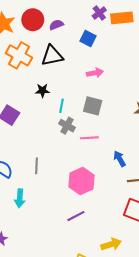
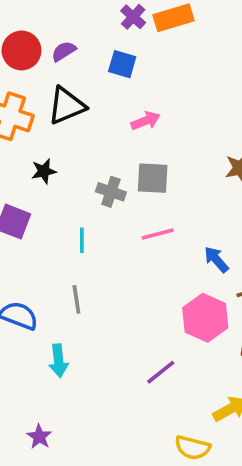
black star: (42, 90) -> (44, 171), moved
cyan line: (62, 106) -> (82, 240), moved
gray cross: (67, 126) -> (111, 192), moved
pink hexagon: (81, 181) -> (205, 318), moved

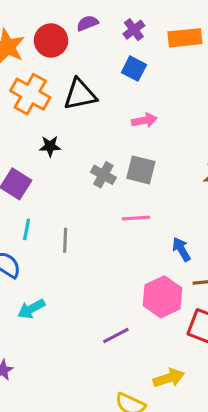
purple cross: (133, 17) -> (134, 30), moved
purple semicircle: (64, 51) -> (87, 23), moved
cyan line: (82, 240) -> (27, 229), moved
gray line: (76, 299) -> (65, 240), moved
cyan arrow: (59, 361) -> (31, 309), turned 56

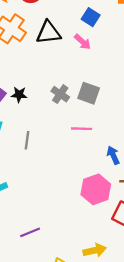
pink arrow: (144, 120) -> (83, 42), moved, turned 48
black star: (50, 146) -> (19, 94), moved
purple line: (116, 336) -> (30, 232), moved

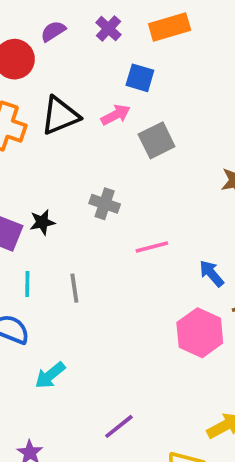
blue square: (91, 17) -> (140, 78), moved
pink arrow: (83, 42) -> (116, 115), turned -54
gray square: (89, 93) -> (157, 140), moved, turned -30

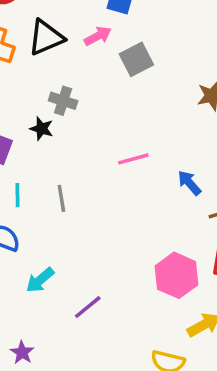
gray cross: (105, 204) -> (63, 101), moved
black star: (42, 222) -> (42, 129), moved, turned 30
pink hexagon: (200, 333) -> (177, 275), moved
purple line: (119, 426) -> (88, 307), moved

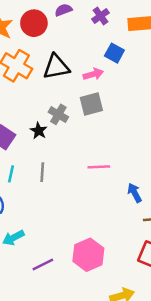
gray square: (136, 59) -> (91, 104), moved
gray line: (61, 198) -> (42, 172), moved
pink hexagon: (177, 275) -> (88, 255), moved

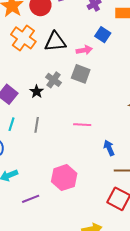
gray square: (91, 104) -> (81, 74), turned 30
pink hexagon: (88, 255) -> (64, 178), moved

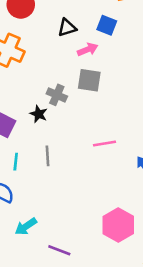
black triangle: (55, 42) -> (67, 28), moved, size x0.7
pink hexagon: (64, 178) -> (118, 225), moved
purple line: (31, 199) -> (59, 250), turned 54

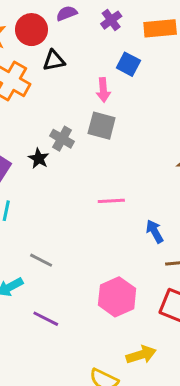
black triangle: (67, 28) -> (54, 61), moved
pink arrow: (88, 49) -> (103, 90), turned 102
gray line: (47, 156) -> (41, 260), moved, turned -66

